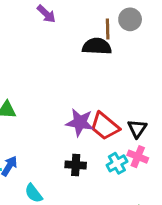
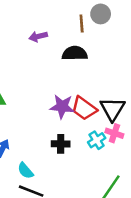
purple arrow: (46, 14) -> (38, 36), moved, turned 126
black semicircle: (97, 46) -> (75, 53), moved
black triangle: (137, 129) -> (112, 109), size x1.5

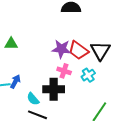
pink cross: (114, 133) -> (64, 71), moved
black cross: (61, 144) -> (54, 89), moved, size x1.5

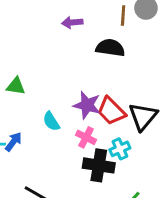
black cross: (54, 89) -> (99, 165), moved
cyan semicircle: (33, 99) -> (51, 121), moved

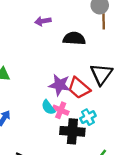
brown line: (123, 16) -> (104, 21), moved
black triangle: (143, 116) -> (101, 74), moved
cyan semicircle: (51, 121) -> (48, 107), moved

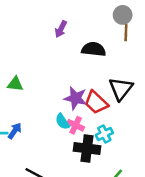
purple arrow: (43, 21) -> (61, 29), turned -56

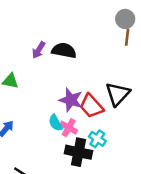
purple arrow: (61, 29) -> (39, 50), moved
black semicircle: (94, 49) -> (64, 51), moved
cyan cross: (104, 134) -> (97, 139), turned -35

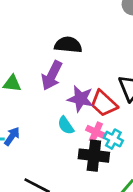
purple arrow: (39, 50) -> (52, 76), moved, size x1.5
pink cross: (69, 128) -> (96, 132), moved

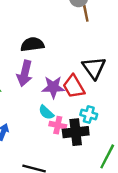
red trapezoid: (104, 103) -> (74, 87), turned 30
pink cross: (96, 132) -> (58, 125), moved

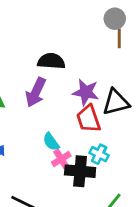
black triangle: (94, 68) -> (116, 102), turned 40
purple star: (53, 87) -> (86, 92), moved
pink cross: (58, 125) -> (61, 159), turned 35

